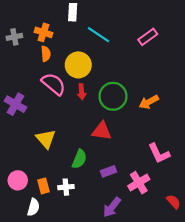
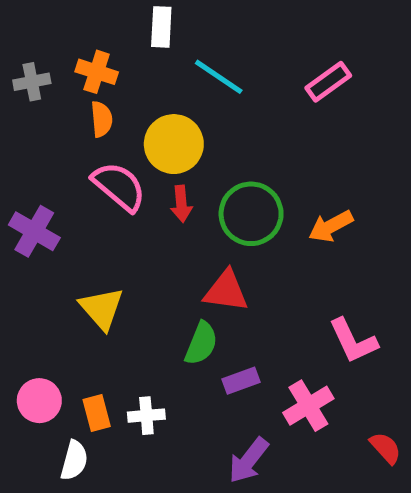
green semicircle: (79, 159) -> (201, 343), moved

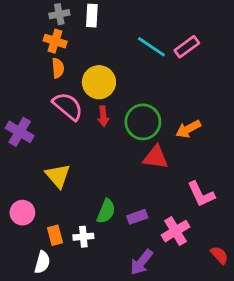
cyan line: (219, 77) -> (151, 47), moved
gray cross: (32, 82) -> (59, 14), moved
red triangle: (226, 291) -> (156, 157), moved
green semicircle: (201, 343) -> (106, 211), moved
pink circle: (39, 401) -> (22, 213), moved

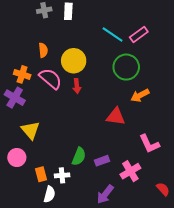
orange cross: (55, 41) -> (22, 74), moved
green circle: (143, 122) -> (126, 67), moved
yellow triangle: (58, 176) -> (30, 130), moved
white semicircle: (42, 262) -> (49, 194), moved

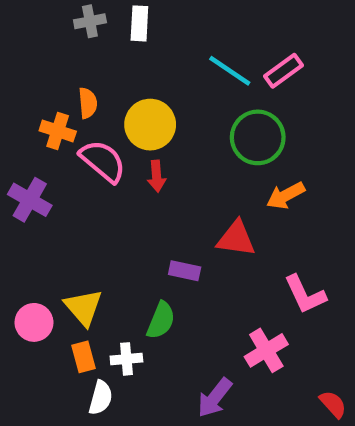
orange cross: (22, 74) -> (58, 131), moved
yellow triangle: (30, 130) -> (83, 307), moved
purple rectangle: (102, 161) -> (185, 271), moved, turned 32
red semicircle: (163, 189) -> (333, 404), moved

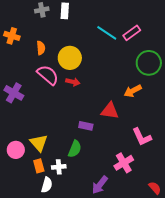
orange cross: (58, 131) -> (12, 36), moved
green circle: (258, 137) -> (149, 63), moved
red arrow: (157, 176) -> (73, 82), turned -72

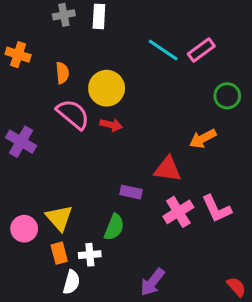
green circle: (149, 63) -> (227, 96), size x0.7
pink cross: (124, 163) -> (178, 212), moved

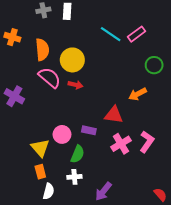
orange semicircle: (62, 73) -> (42, 50), size x1.5
pink L-shape: (217, 209) -> (147, 142), turned -120
pink circle: (24, 229) -> (62, 134), moved
white cross: (90, 255) -> (74, 177), moved

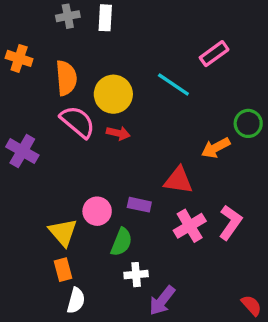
cyan line: (111, 34) -> (173, 84), moved
green circle: (154, 65) -> (248, 123), moved
white cross: (74, 177) -> (136, 275), moved

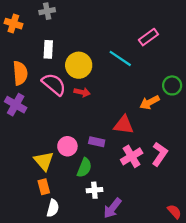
white rectangle: (105, 18) -> (48, 49), moved
orange cross: (19, 58) -> (13, 24), moved
orange semicircle: (66, 78) -> (20, 73), moved

